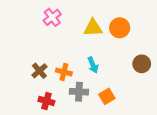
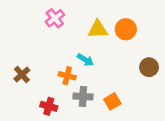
cyan arrow: (93, 65) -> (85, 60), moved, turned -35
brown cross: (39, 71) -> (22, 74), moved

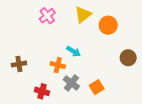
yellow triangle: (98, 29) -> (83, 15), moved, turned -36
brown cross: (22, 74) -> (19, 64), turned 32
gray cross: (83, 97) -> (71, 83), turned 35

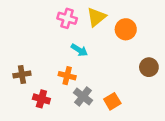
pink cross: (47, 16) -> (67, 18), moved, turned -35
cyan arrow: (74, 51) -> (79, 50), moved
red cross: (42, 91) -> (41, 99), moved

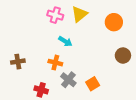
orange circle: (126, 29) -> (114, 22), moved
red cross: (41, 99) -> (41, 90), moved

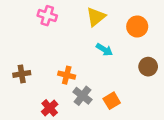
pink cross: (55, 15) -> (47, 16), moved
cyan arrow: (65, 41) -> (104, 50), moved
red cross: (41, 90) -> (50, 108), turned 32

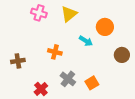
yellow triangle: (96, 17) -> (69, 14), moved
orange circle: (137, 27) -> (105, 27), moved
orange cross: (67, 75) -> (55, 52), moved

